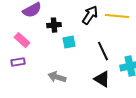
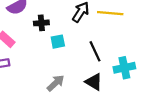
gray arrow: (57, 77) -> (56, 83), moved, turned 120

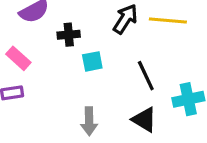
gray arrow: (56, 83) -> (89, 121), turned 132

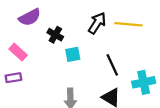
black cross: (69, 35) -> (55, 35), turned 35

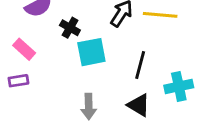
cyan square: (73, 54) -> (91, 52), size x1.5
black line: (112, 65) -> (140, 65), turned 40

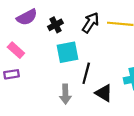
black cross: (70, 28) -> (55, 25), moved, turned 32
black line: (140, 65) -> (86, 73), moved

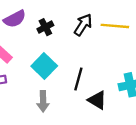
cyan square: (68, 52) -> (44, 66), moved, turned -35
gray arrow: (65, 94) -> (43, 101), moved

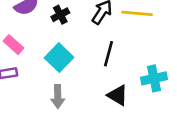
black line: (78, 79) -> (108, 54), moved

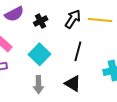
black triangle: (118, 95) -> (73, 84), moved

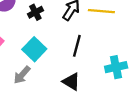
gray arrow: (39, 85) -> (22, 75), moved, turned 42

